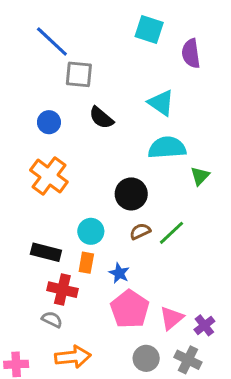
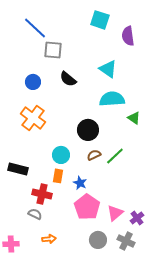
green triangle: (200, 176) -> (134, 118), turned -40
black rectangle: (46, 252) -> (18, 169), moved
orange arrow: (73, 357) -> (49, 239), size x0.6

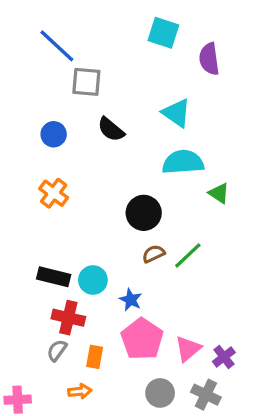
orange cross: (33, 118) -> (54, 193), size x0.7
cyan circle: (61, 155) -> (93, 280), moved
black rectangle: (18, 169) -> (54, 277), moved
orange rectangle: (58, 176) -> (95, 357), moved
gray semicircle: (35, 214) -> (57, 350), turned -80

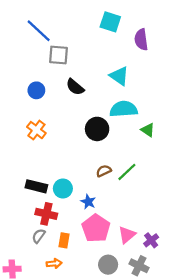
black circle: (144, 213) -> (97, 129), moved

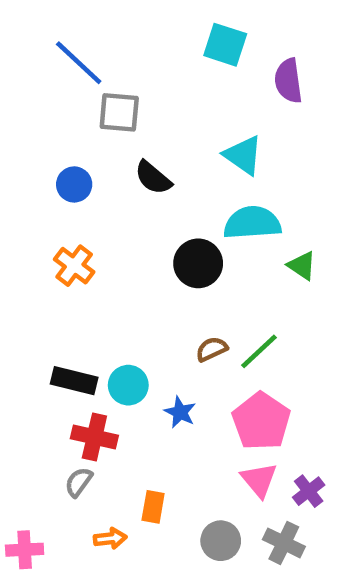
pink pentagon: (96, 228) -> (261, 421), moved
pink triangle: (127, 235) -> (259, 480), turned -30
orange rectangle: (64, 240) -> (153, 507), moved

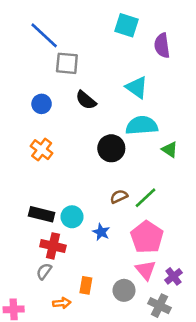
gray circle: (221, 541) -> (124, 290), moved

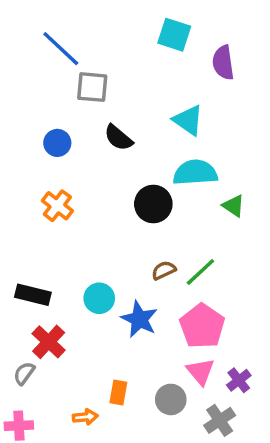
black rectangle: (42, 214) -> (33, 295), moved
blue star: (101, 232) -> (139, 319), size x1.5
red cross: (53, 246) -> (49, 342), moved, turned 30
gray semicircle: (44, 271) -> (24, 373), moved
gray cross: (160, 306) -> (220, 420), turned 30

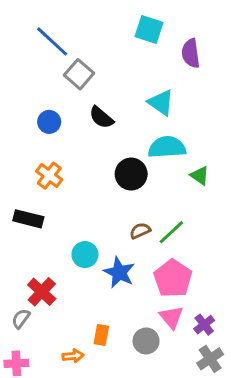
gray square: (92, 87) -> (79, 74), turned 36
black rectangle: (33, 295) -> (28, 219), moved
gray cross: (220, 420) -> (210, 359), moved

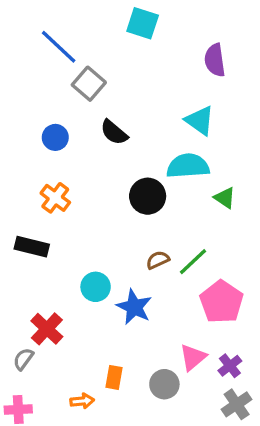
cyan square: (149, 29) -> (143, 23), moved
cyan triangle: (161, 103) -> (200, 121), moved
pink pentagon: (173, 278) -> (221, 302), moved
pink triangle: (171, 317) -> (193, 357), turned 30

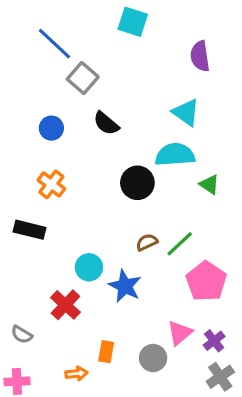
red cross: (47, 329) -> (65, 305), moved
gray semicircle: (23, 359) -> (22, 335), turned -95

